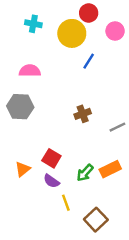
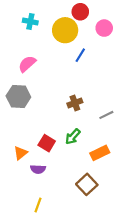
pink semicircle: (30, 71) -> (27, 64), turned -42
green arrow: (85, 173) -> (73, 137), moved
purple semicircle: (51, 181) -> (38, 169), moved, turned -32
yellow line: (66, 203) -> (38, 205), moved, turned 40
brown square: (96, 220) -> (87, 184), moved

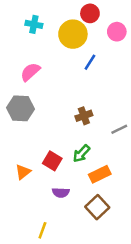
orange rectangle: (100, 153) -> (100, 174), moved
purple semicircle: (38, 169) -> (61, 193), moved

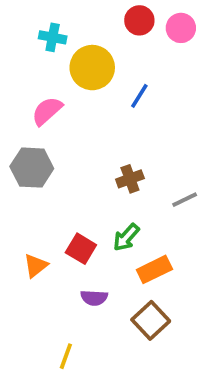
pink circle: (117, 32) -> (181, 28), moved
yellow circle: (73, 34) -> (92, 68), moved

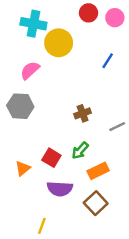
cyan cross: (53, 37) -> (33, 24), size x1.5
blue line: (139, 96) -> (108, 61), moved
purple semicircle: (94, 298) -> (60, 189), size x1.5

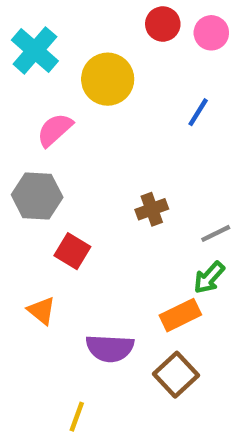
cyan cross: (33, 24) -> (35, 50), moved, turned 30
green arrow: (80, 150) -> (209, 278), moved
red square: (51, 158) -> (72, 251), moved
orange triangle: (23, 168) -> (41, 311), turned -42

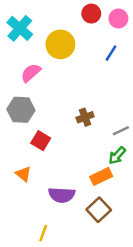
blue line: (198, 112) -> (111, 53), moved

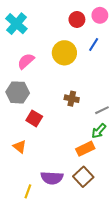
red circle: (91, 14) -> (77, 19), moved
yellow circle: (60, 44) -> (64, 53), moved
brown cross: (85, 117) -> (72, 99), turned 32
purple semicircle: (62, 195) -> (52, 178), moved
yellow line: (43, 233) -> (28, 191), moved

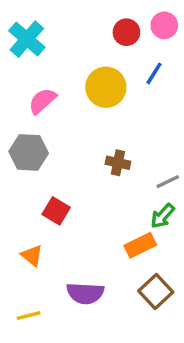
red square: (34, 118) -> (56, 211), moved
orange triangle: (20, 147) -> (32, 255), moved
brown square: (83, 177) -> (156, 292), moved
yellow line: (28, 191) -> (29, 316), moved, turned 56

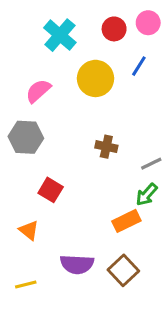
cyan cross: (27, 39) -> (60, 35), moved
brown square: (156, 292) -> (123, 270), moved

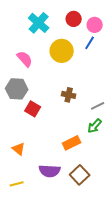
pink circle: (148, 23) -> (95, 25), moved
pink semicircle: (38, 91) -> (25, 59), turned 90
red square: (51, 190) -> (33, 109), moved
orange rectangle: (126, 221) -> (72, 143), moved

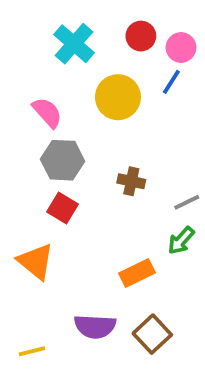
gray hexagon: (17, 89) -> (63, 160), moved
orange triangle: (19, 149) -> (36, 261), moved, size x1.5

